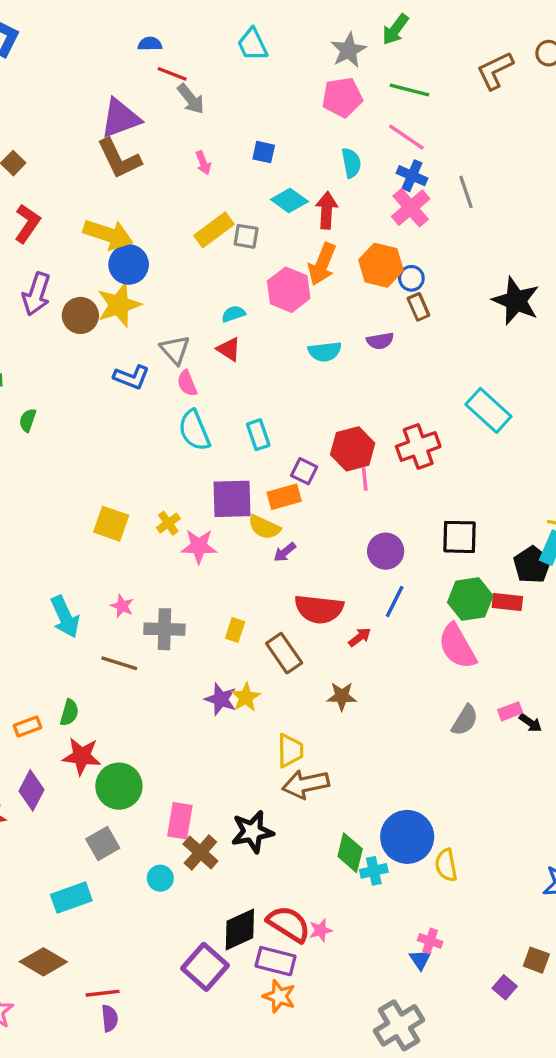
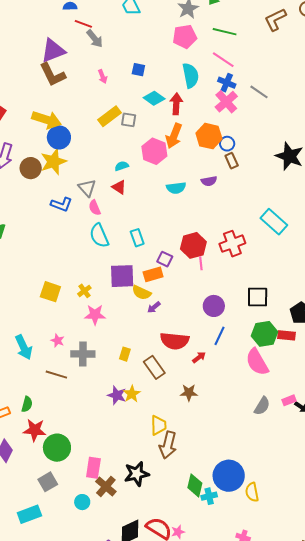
cyan semicircle: (351, 163) -> (191, 75), size x1.4
gray line: (466, 192) -> (259, 92), turned -36
pink star: (199, 546) -> (95, 315), moved
brown arrow: (306, 784) -> (168, 445), turned -64

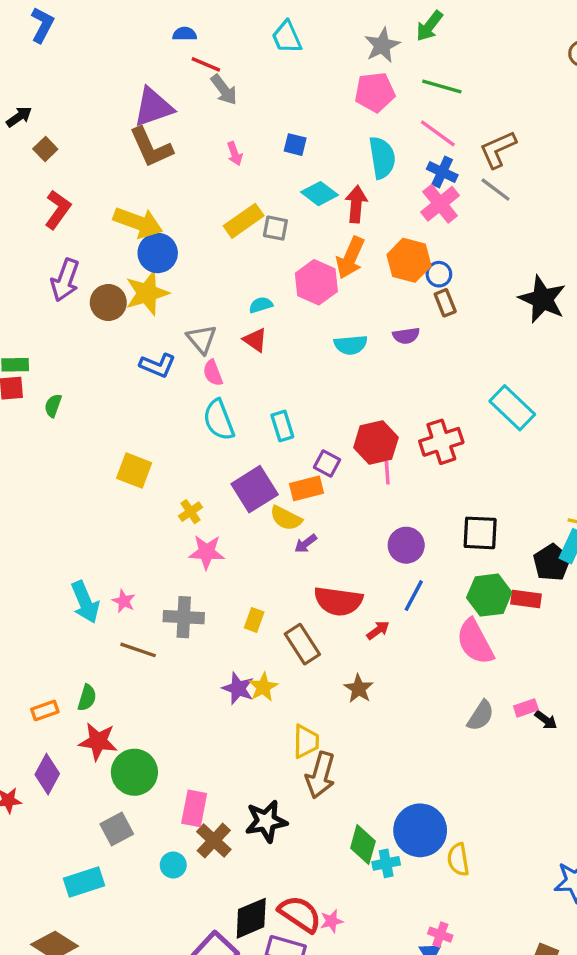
brown L-shape: (275, 20) -> (498, 149), moved
purple square: (122, 276) -> (255, 489), turned -32
yellow square: (50, 292) -> (134, 471), moved
pink star: (58, 341) -> (124, 601), moved
brown star: (189, 393) -> (359, 689), turned 30

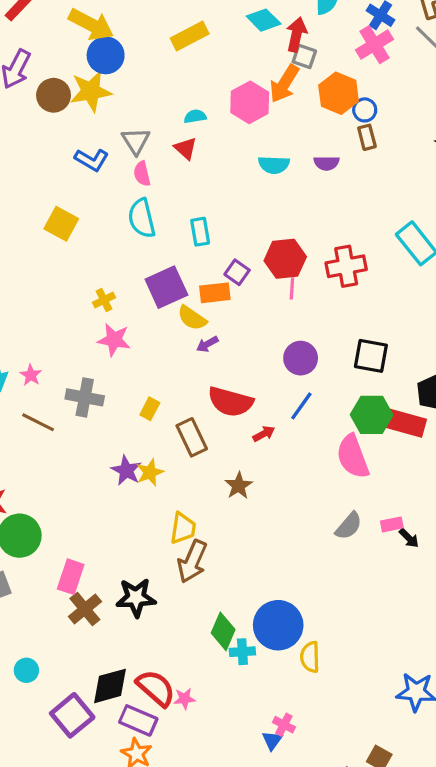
gray square: (275, 228) -> (304, 56), moved
yellow square: (134, 471) -> (61, 224), moved
red rectangle: (526, 599) -> (405, 423), size x1.4
cyan circle: (173, 865) -> (26, 670), moved

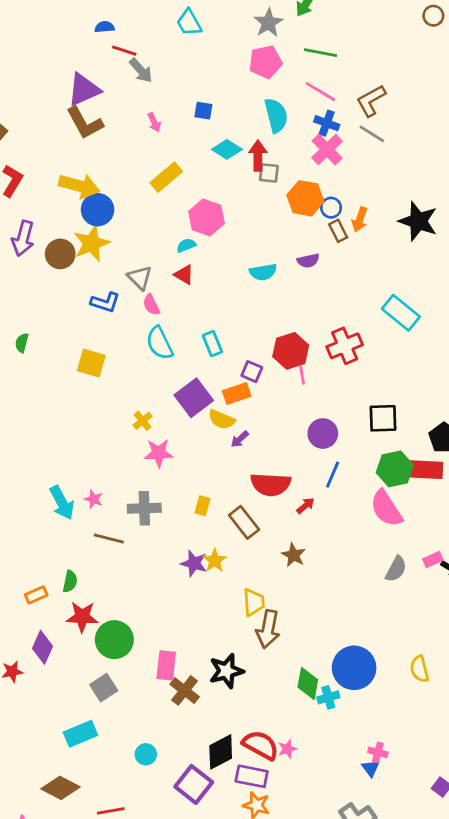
orange arrow: (284, 84) -> (360, 220), moved, size x0.7
pink hexagon: (250, 102) -> (207, 218), moved
yellow semicircle: (310, 657) -> (420, 669), moved

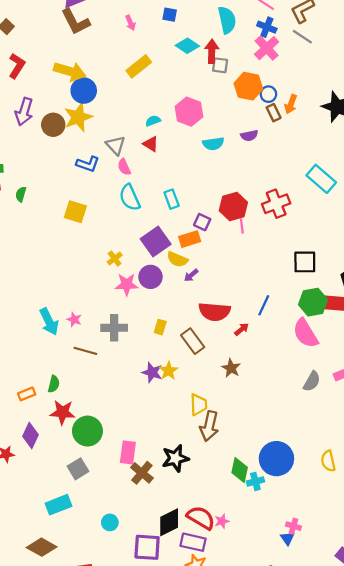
pink hexagon: (207, 218) -> (189, 112), moved
purple circle: (323, 434) -> (151, 277), moved
purple square: (194, 784) -> (147, 547), turned -36

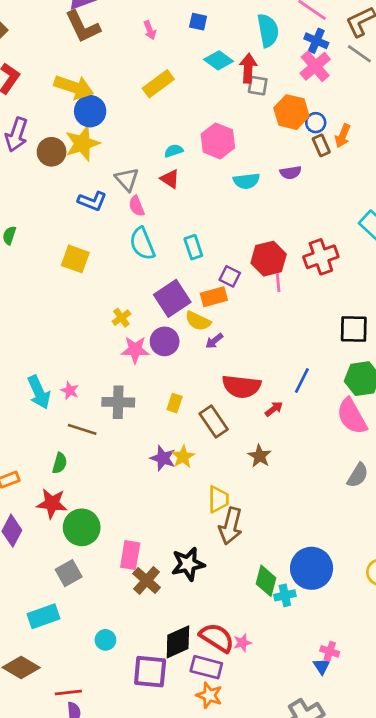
green semicircle: (54, 384) -> (60, 463), moved

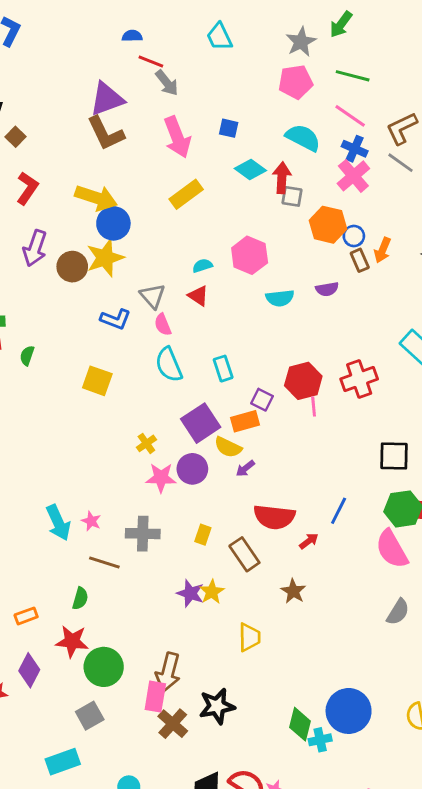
pink arrow: (150, 30) -> (177, 137), size x2.0
cyan semicircle: (268, 30) -> (303, 138), turned -52
brown arrow: (231, 526) -> (168, 672), moved

